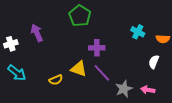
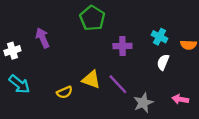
purple cross: (97, 48) -> (122, 46), moved
white semicircle: (154, 62) -> (163, 62), moved
pink arrow: (148, 90) -> (180, 99), moved

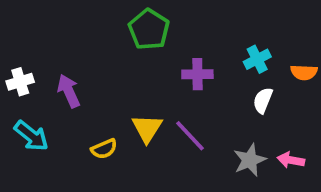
cyan cross: (160, 37) -> (257, 59), turned 35
purple arrow: (43, 38) -> (69, 91), moved
yellow triangle: (91, 80) -> (147, 128), turned 42
gray star: (143, 103) -> (250, 160), moved

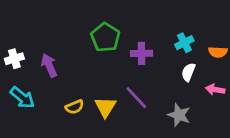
green pentagon: (149, 29) -> (105, 37), moved
yellow triangle: (147, 128) -> (105, 107), moved
gray star: (250, 160) -> (179, 115), turned -30
pink arrow: (291, 160) -> (215, 90), moved

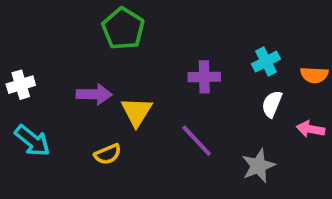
green pentagon: (105, 37) -> (123, 29), moved
purple arrow: (49, 65) -> (94, 94), moved, turned 115
yellow triangle: (105, 107) -> (137, 112), moved
gray star: (179, 115) -> (258, 166), turned 30

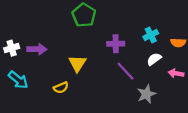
green pentagon: (123, 29) -> (84, 15), moved
purple arrow: (94, 94) -> (37, 49), moved
white semicircle: (272, 104) -> (154, 59), turned 32
purple line: (197, 141) -> (126, 71), moved

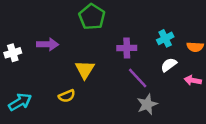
purple arrow: (37, 49) -> (48, 44), moved
cyan arrow: (18, 80) -> (20, 102), moved, turned -70
gray star: (146, 94) -> (147, 104), moved

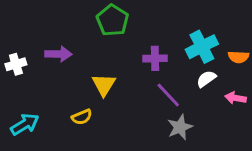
cyan cross: (165, 38) -> (202, 47), size x1.5

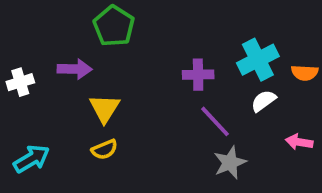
green pentagon: (113, 20) -> (114, 26), moved
yellow triangle: (104, 85) -> (105, 108), moved
pink arrow: (236, 98) -> (299, 142), moved

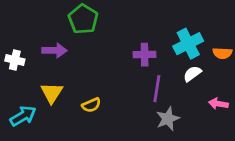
white cross: (20, 82) -> (15, 60), turned 30
yellow triangle: (105, 108) -> (52, 93), moved
purple line: (215, 121) -> (157, 89), turned 52
yellow semicircle: (105, 149) -> (91, 105), moved

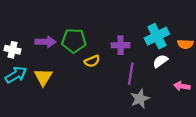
green pentagon: (83, 19) -> (74, 41), moved, turned -30
yellow semicircle: (91, 105) -> (92, 61), moved
cyan arrow: (23, 116) -> (16, 75), moved

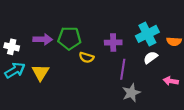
yellow semicircle: (92, 61) -> (86, 57), turned 40

